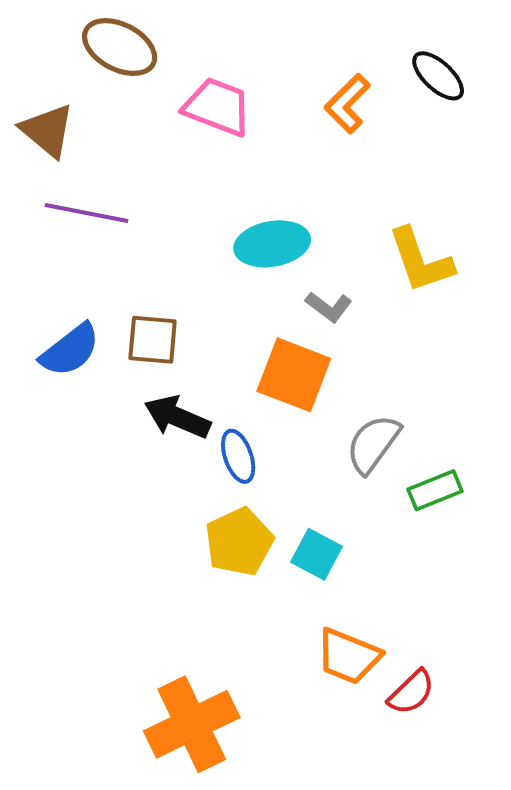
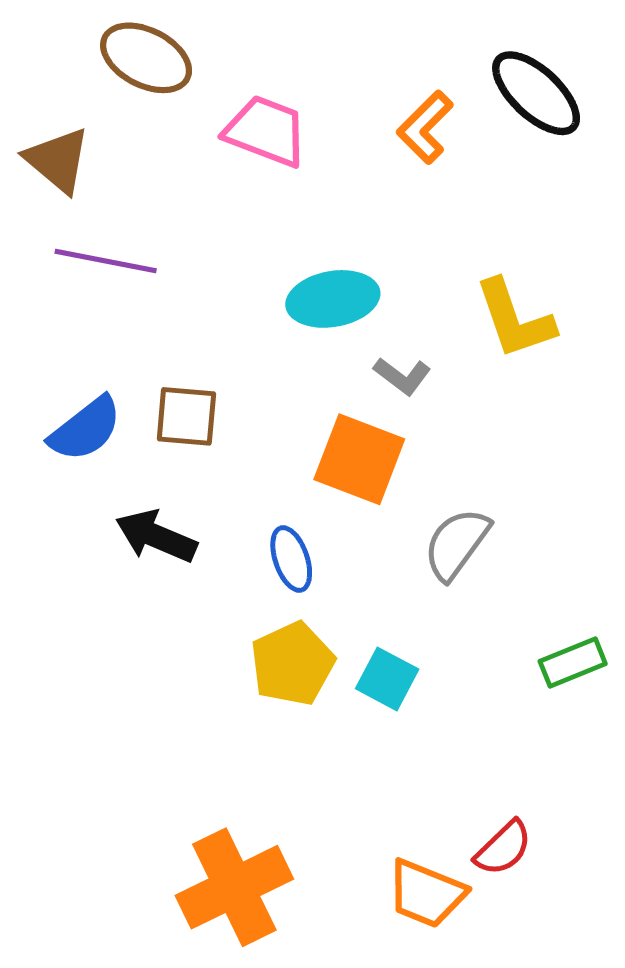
black ellipse: (438, 76) -> (536, 93), size x1.4
black arrow: (177, 417) -> (156, 536), moved
green rectangle: (435, 490) -> (573, 663), moved
orange trapezoid: (348, 656) -> (426, 894), moved

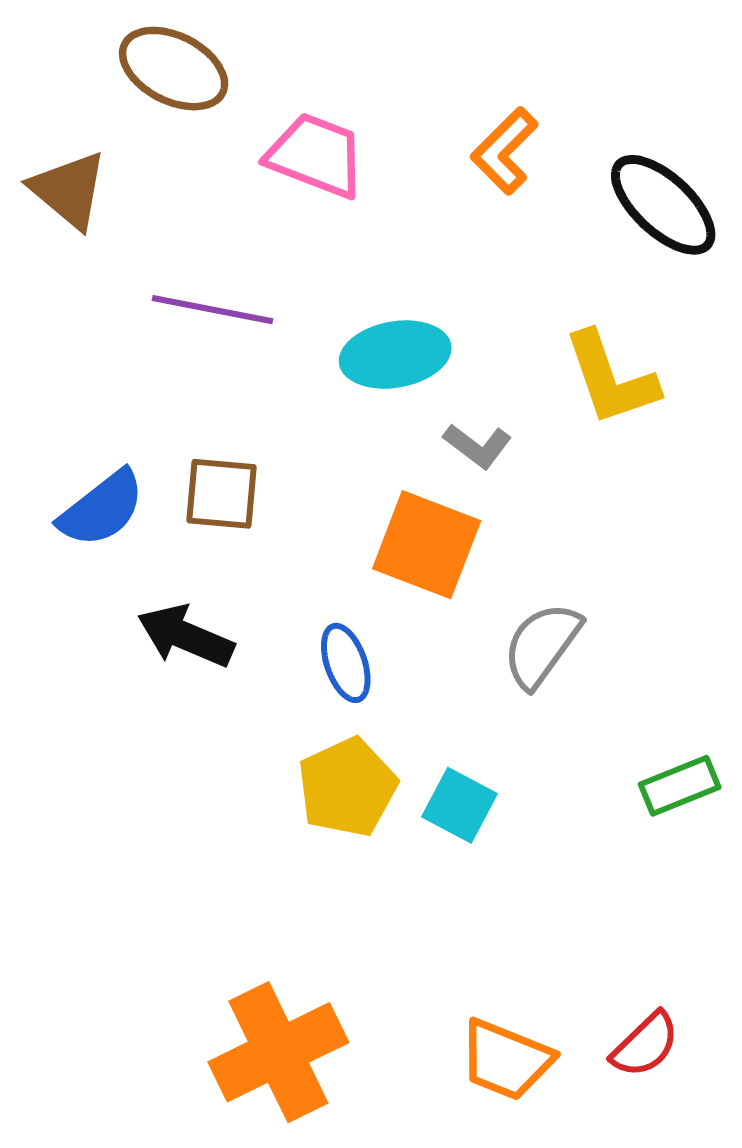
black ellipse: (536, 93) -> (663, 205), moved
purple line: (106, 261) -> (212, 310), moved
red semicircle: (503, 848) -> (645, 1045), moved

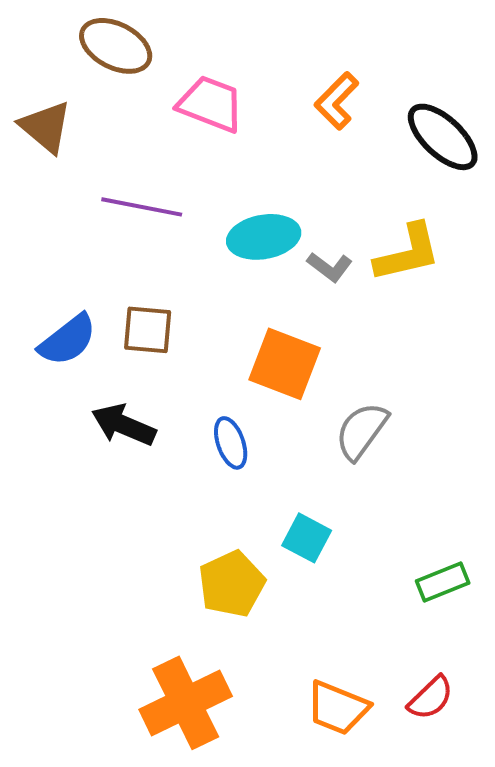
yellow L-shape: (611, 378) -> (408, 253), turned -84
gray L-shape: (477, 446) -> (330, 267), moved
green rectangle: (680, 786) -> (443, 582), moved
yellow pentagon: (347, 787) -> (232, 584), moved

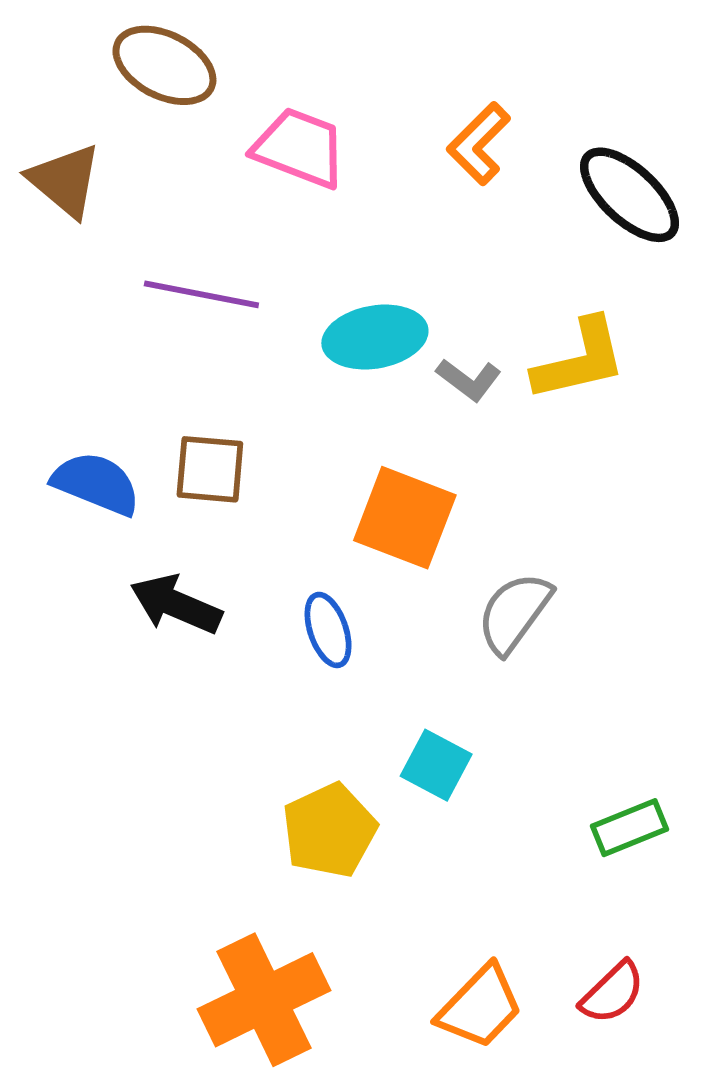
blue semicircle: (68, 340) -> (96, 484), turned -120
orange trapezoid: (338, 708) -> (480, 1007), turned -68

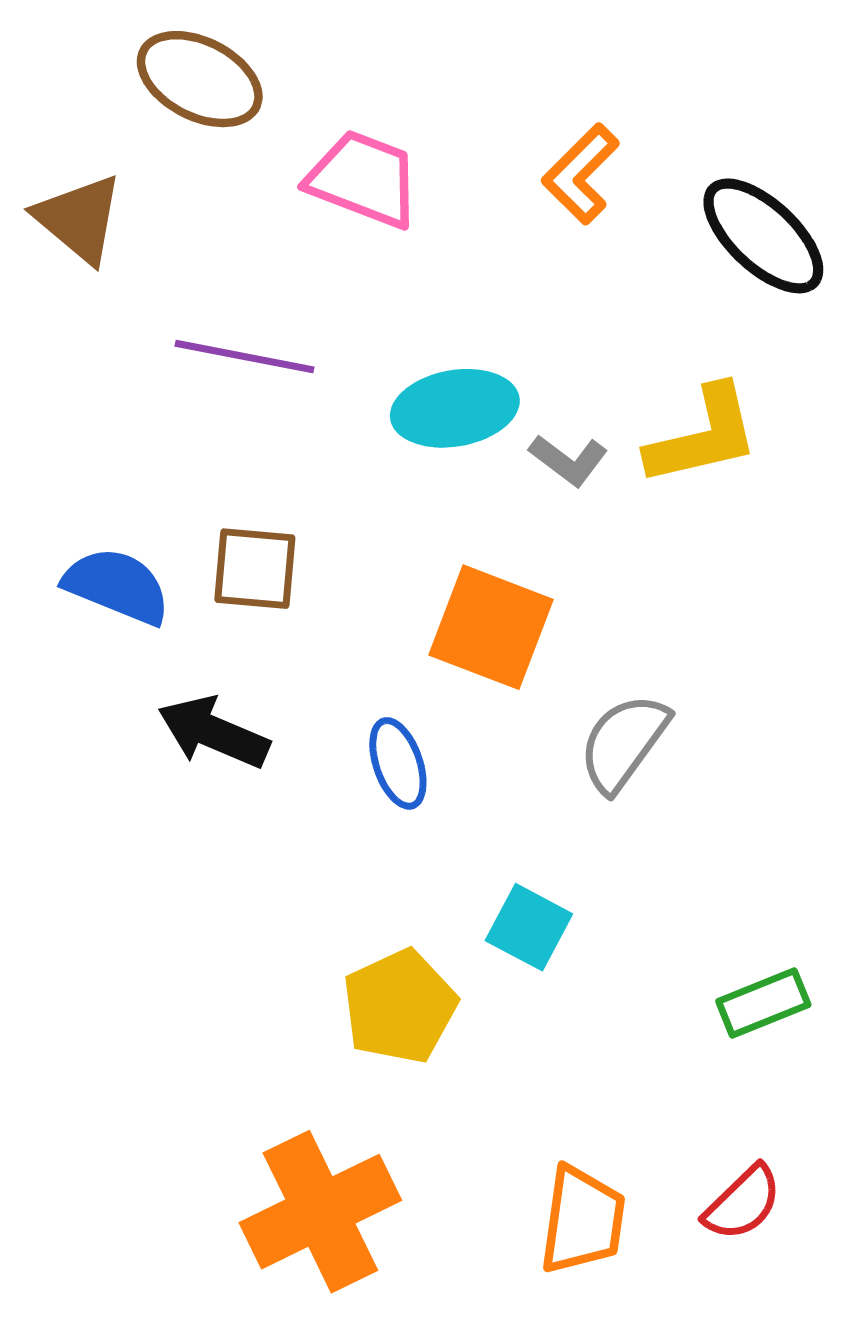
orange trapezoid: (480, 1007) -> (582, 1220), turned -36

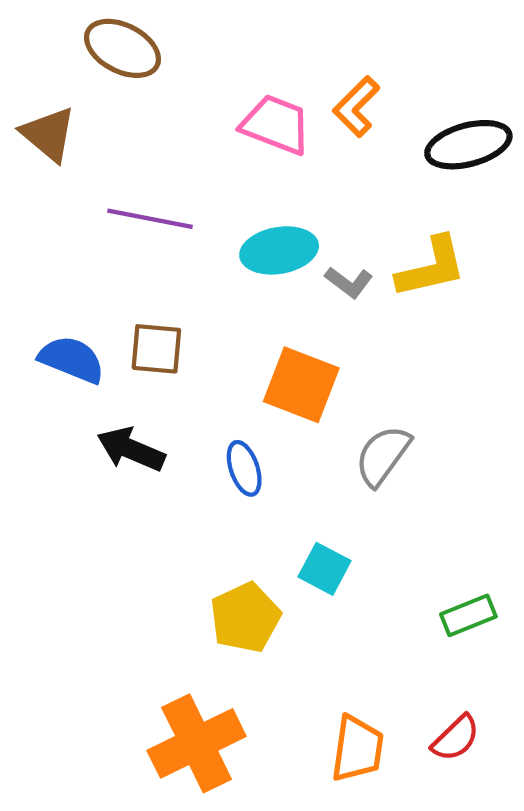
pink trapezoid: (363, 179) -> (276, 125), moved
black ellipse: (763, 236) -> (468, 145), turned -58

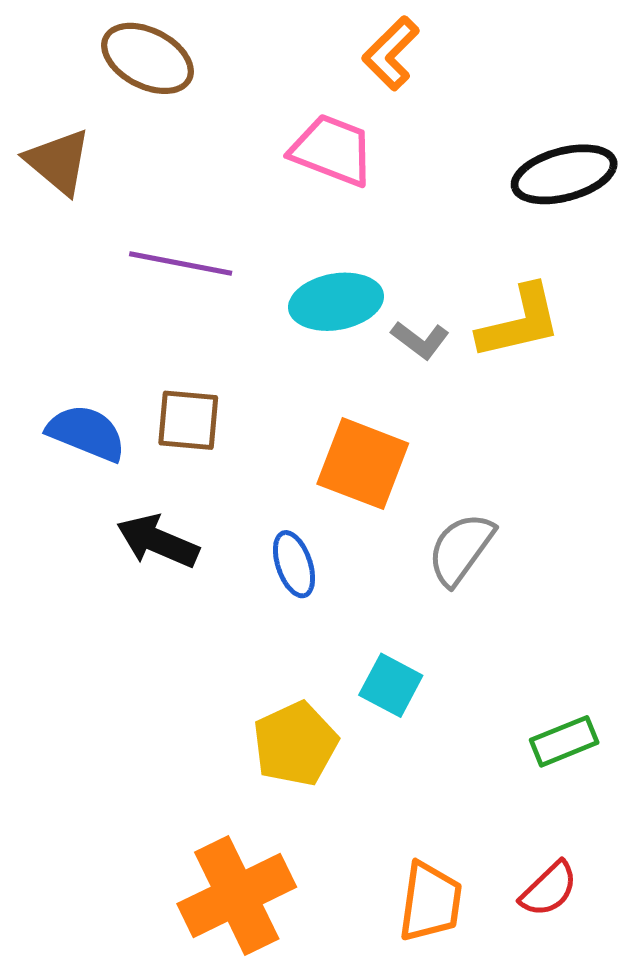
orange L-shape: (356, 107) -> (391, 53), moved

